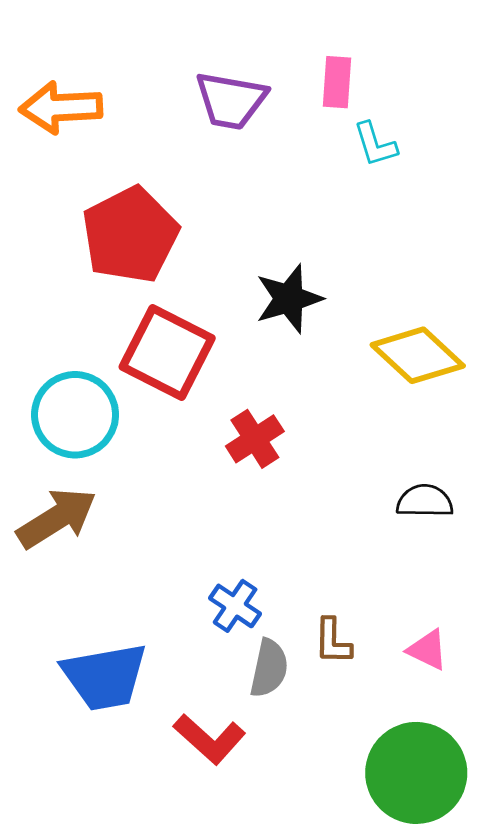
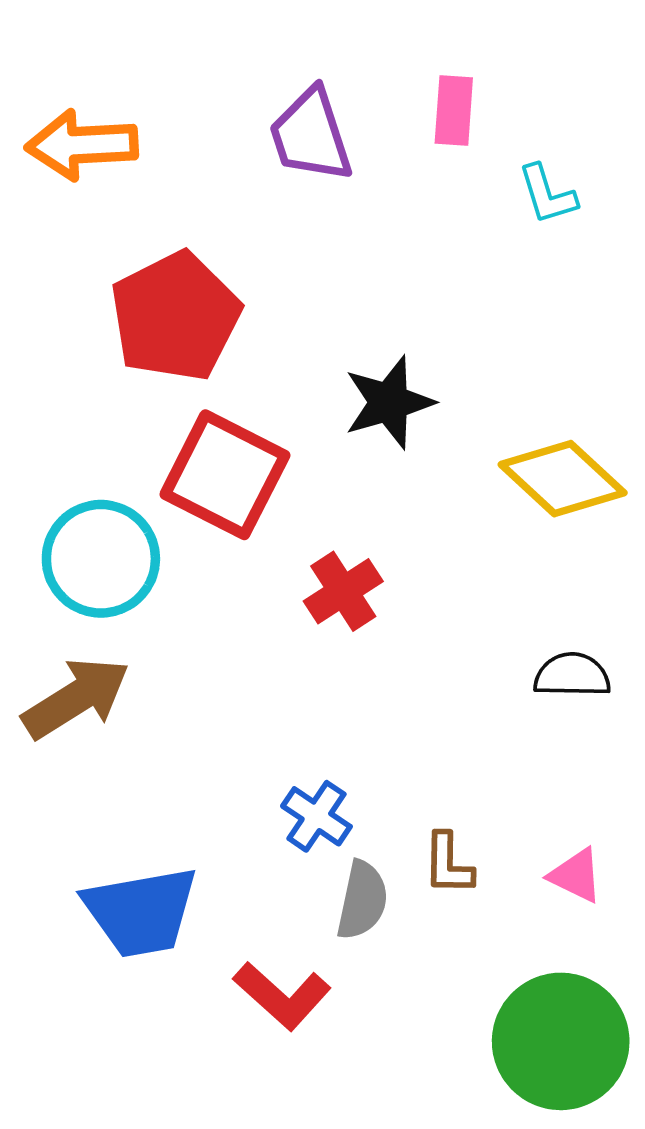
purple trapezoid: (231, 100) -> (311, 135), turned 62
cyan L-shape: (375, 144) -> (547, 194), moved

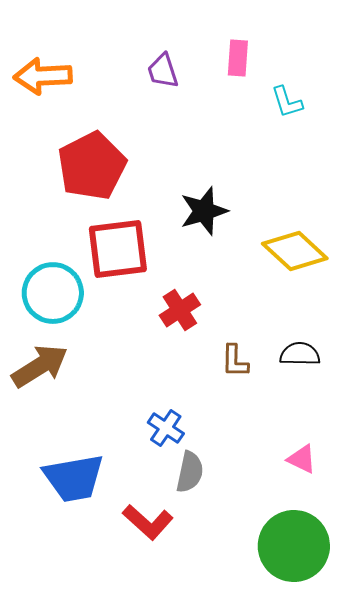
purple trapezoid: (311, 135) -> (163, 71), size x0.7
red square: (225, 475) -> (118, 249), turned -34
brown L-shape: (448, 864) -> (235, 361), moved

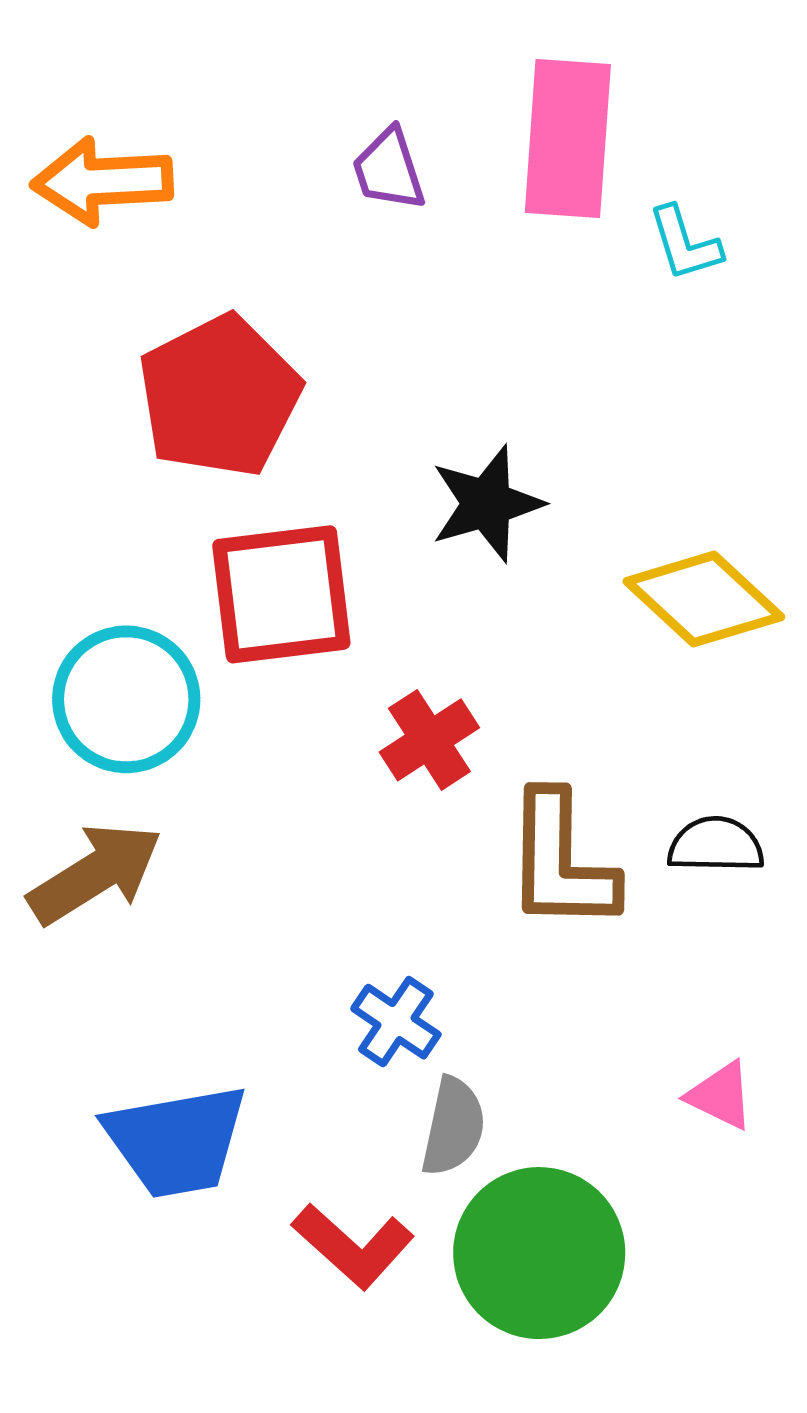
pink rectangle: (238, 58) -> (568, 138), size x1.8
brown L-shape: (235, 361) -> (561, 862), size x1.8
green circle: (294, 546) -> (539, 1253), moved

